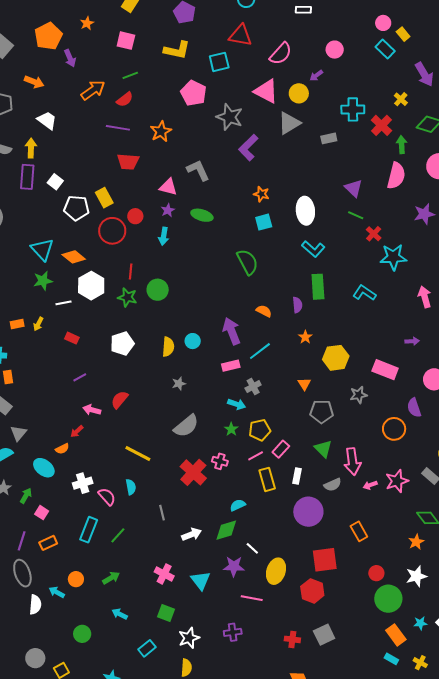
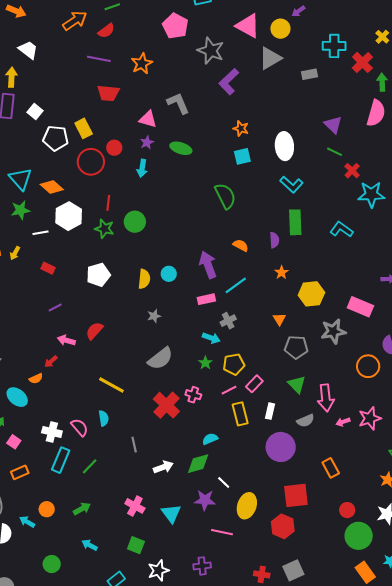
gray star: (359, 395) -> (333, 331), size x1.4
white cross: (83, 483) -> (52, 432), moved, turned 30

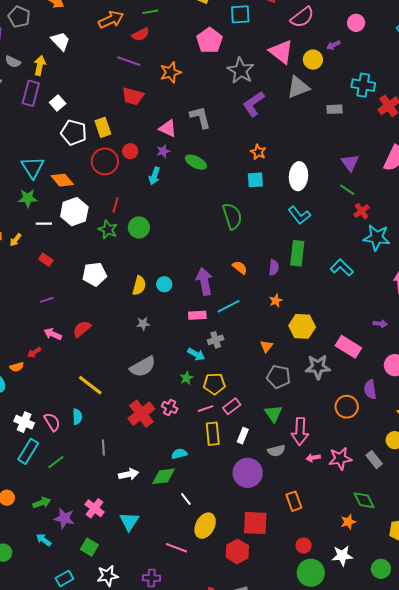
purple star: (205, 500) -> (64, 518), moved

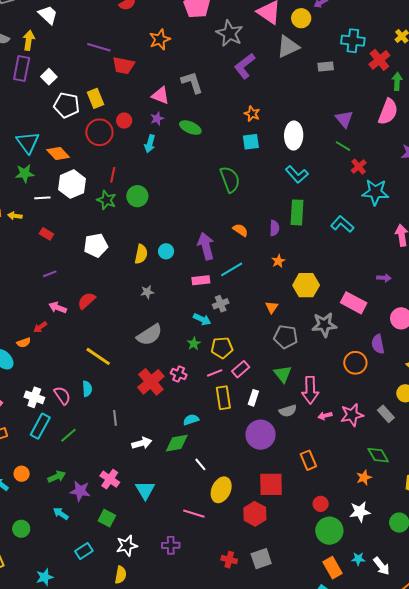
purple line: (129, 61) -> (99, 47), moved
yellow arrow: (15, 240) -> (15, 216), turned 64

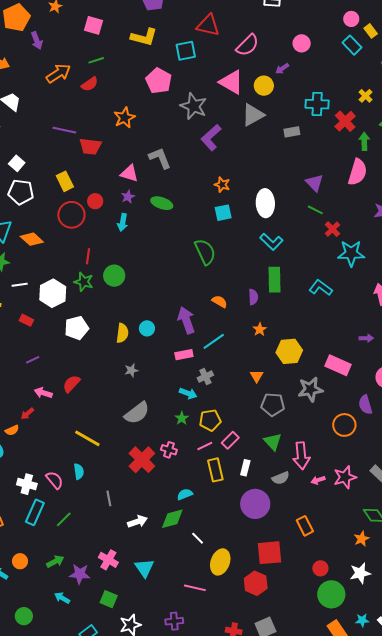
white pentagon: (67, 105) -> (21, 192), moved
white hexagon: (72, 184) -> (53, 293), moved

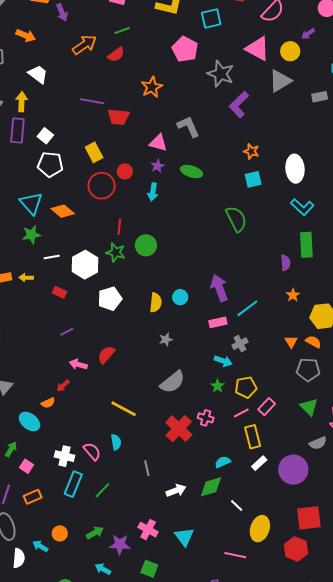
orange semicircle: (220, 302) -> (313, 342), moved
white rectangle: (245, 468) -> (259, 463), moved, turned 35

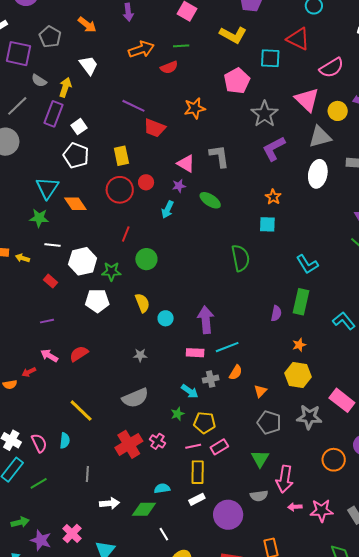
white ellipse: (295, 169) -> (318, 174), moved
green star: (116, 252) -> (111, 271), moved, turned -30
orange star: (293, 295) -> (299, 345), moved
yellow semicircle: (156, 303) -> (142, 303), moved, turned -42
orange semicircle: (313, 342) -> (236, 372), moved, turned 77

